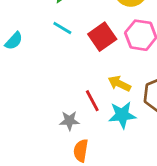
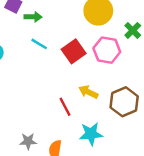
cyan star: (122, 115) -> (91, 134), moved
gray star: (69, 121) -> (28, 141), moved

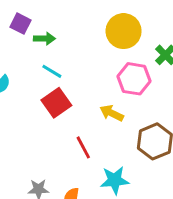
red square: (74, 51) -> (56, 103), moved
yellow arrow: (88, 92) -> (112, 113), moved

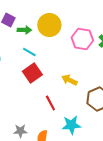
yellow circle: (124, 31) -> (49, 25), moved
pink hexagon: (134, 79) -> (82, 39), moved

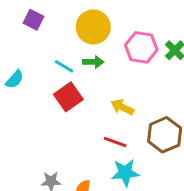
green arrow: (24, 30) -> (93, 62), moved
red line: (50, 103) -> (115, 142), moved, turned -42

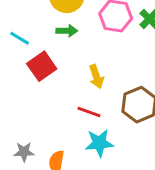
cyan line: (64, 66) -> (20, 38), moved
yellow arrow: (122, 107) -> (96, 77), turned -135

